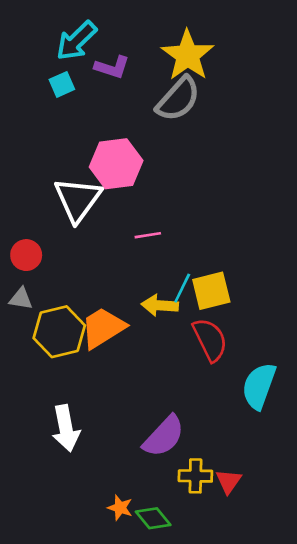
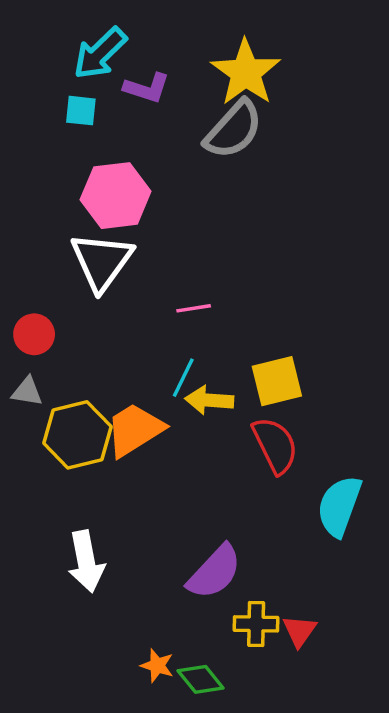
cyan square: (62, 84) -> (81, 111), turned 30
pink hexagon: (116, 164) -> (116, 196), moved
cyan line: (182, 288) -> (183, 378), moved

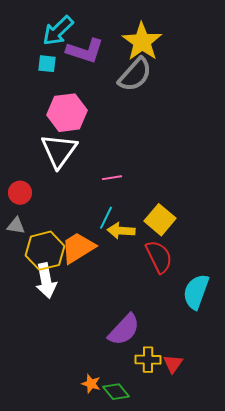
purple L-shape: (147, 88) -> (85, 51), size x1.4
yellow square: (277, 381) -> (160, 220), turned -36
white arrow: (86, 561) -> (46, 281), moved

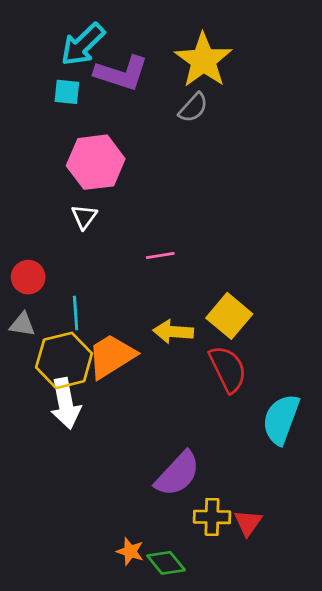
gray semicircle: (135, 75) -> (193, 108), size x0.6
white triangle: (59, 151) -> (84, 217), size x0.5
cyan line: (106, 218) -> (76, 313), moved, turned -30

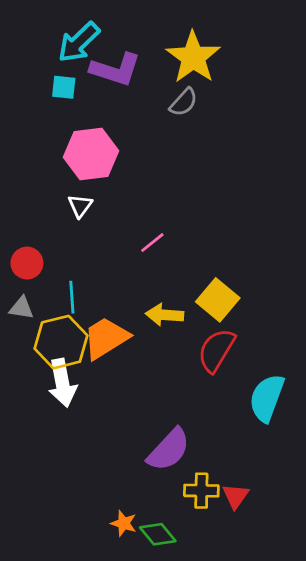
pink line: (160, 256) -> (152, 243), turned -30
red semicircle: (228, 369) -> (216, 350), turned -123

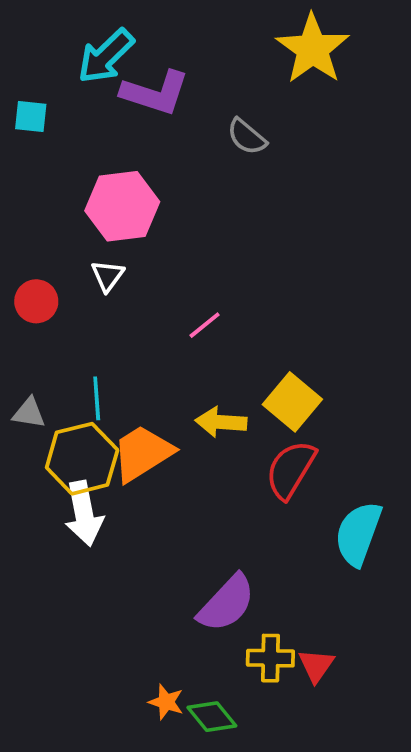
yellow star: (193, 57) -> (313, 49), moved
cyan square: (64, 87) -> (31, 117), moved
gray semicircle: (184, 102) -> (247, 137), turned 88
red circle: (27, 263) -> (36, 301), moved

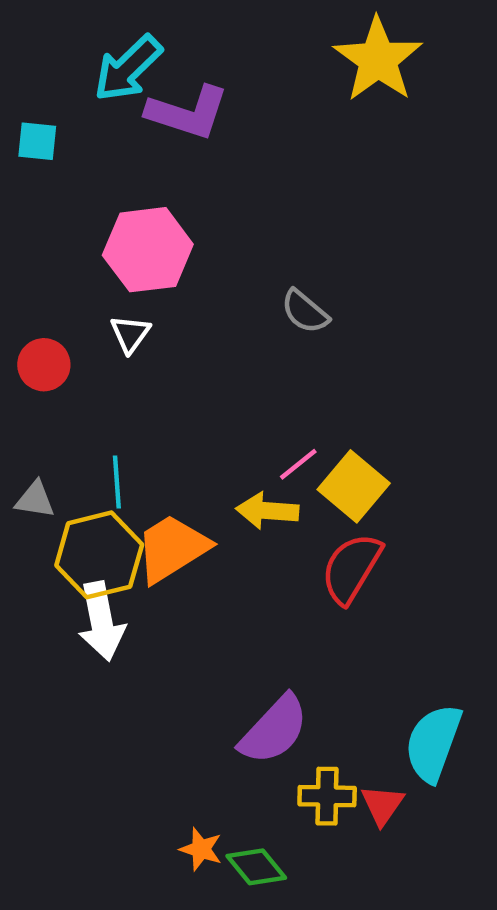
gray semicircle: (247, 137) -> (305, 312), moved
pink line: (205, 325) -> (298, 464), moved
cyan semicircle: (358, 534) -> (433, 743), moved

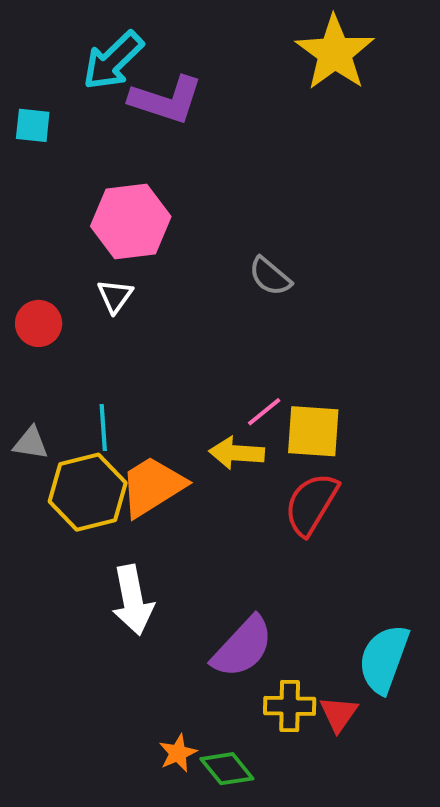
yellow square: (354, 486) -> (313, 431), turned -36
white arrow: (101, 621) -> (133, 600), moved
orange star: (201, 849) -> (178, 753), turned 30

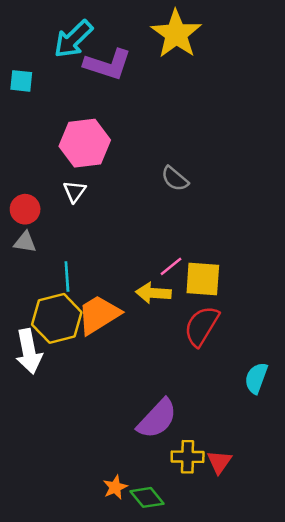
yellow star: (335, 53) -> (176, 34), moved
gray triangle: (31, 443) -> (25, 242), moved
white arrow: (133, 600) -> (29, 351), moved
cyan semicircle: (384, 659) -> (256, 378), moved, size x0.7

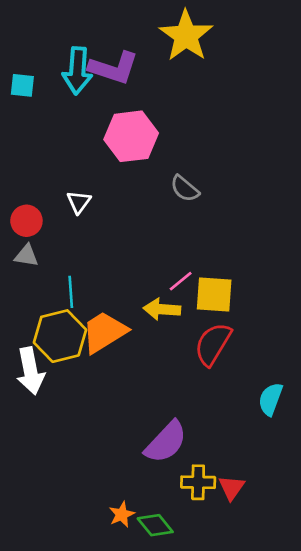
cyan arrow: (73, 39) -> (77, 71), moved, turned -42
pink hexagon: (85, 143) -> (131, 136), moved

